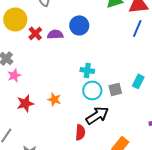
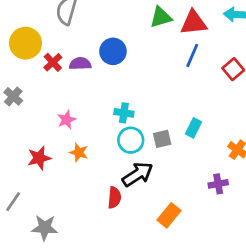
pink star: (14, 75) -> (67, 120), moved

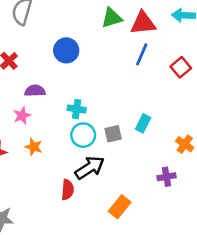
purple semicircle: (80, 64) -> (35, 91), moved

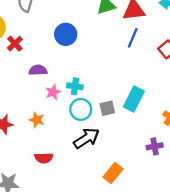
pink star: (22, 116) -> (53, 92), moved
cyan rectangle: (143, 123) -> (134, 99), size x1.5
red semicircle: (68, 190) -> (44, 158), moved, turned 84

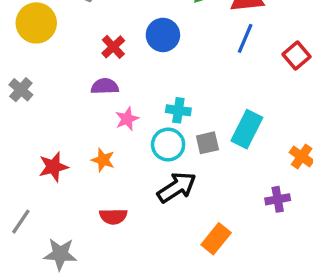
blue circle: (66, 34) -> (163, 35), moved
red cross: (15, 44) -> (113, 47), moved
cyan cross: (75, 86) -> (178, 110), moved

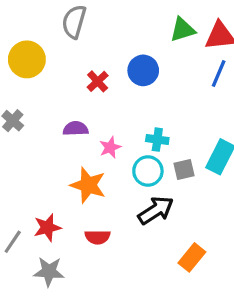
purple semicircle: (105, 86) -> (76, 129), moved
orange star: (103, 160) -> (88, 185), size x1.6
red star: (53, 167) -> (47, 228), moved

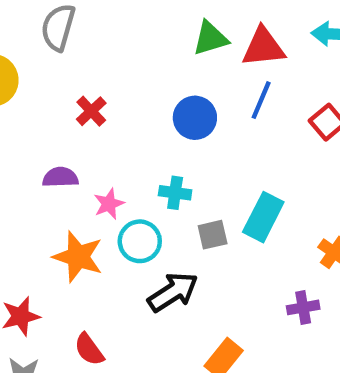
blue circle: (143, 70) -> (195, 118), moved
cyan circle: (148, 171) -> (140, 241), moved
red semicircle: (98, 237) -> (89, 349), moved, turned 55

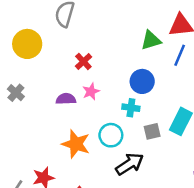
green triangle: (210, 38) -> (151, 40), moved
blue circle: (195, 118) -> (142, 81), moved
pink star: (109, 204) -> (91, 91), moved

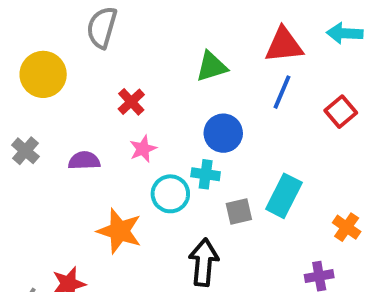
green triangle: (151, 40) -> (211, 67), moved
purple semicircle: (66, 99) -> (84, 161), moved
cyan circle: (111, 135) -> (170, 194), moved
black arrow: (130, 164) -> (204, 262), turned -52

